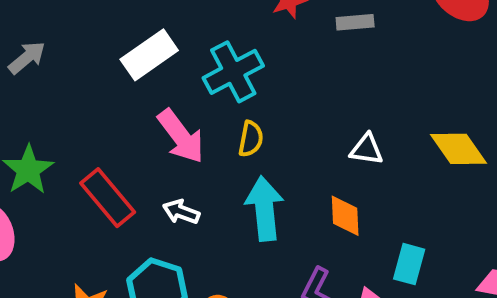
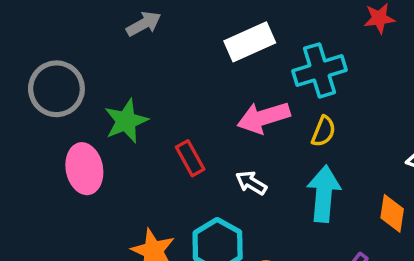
pink arrow: (181, 136) -> (264, 117), turned 99
red rectangle: (108, 198) -> (190, 158), size x0.7

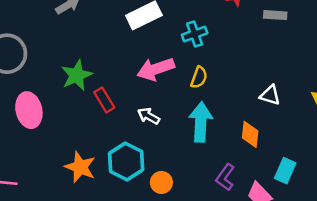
cyan cross: (319, 70) -> (195, 34), size x0.7
green star: (126, 121) -> (77, 75), moved

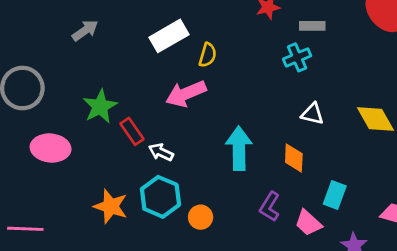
cyan cross: (195, 34) -> (297, 57), moved
yellow semicircle: (199, 77) -> (208, 55), moved
pink ellipse: (29, 110) -> (51, 148), turned -68
white arrow: (149, 116) -> (161, 152), moved

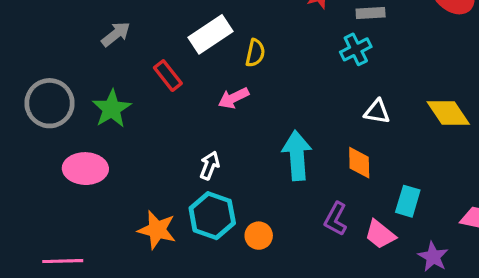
pink arrow: (186, 94) -> (234, 98), size x0.7
green star: (100, 106) -> (112, 109), moved
red rectangle: (132, 131) -> (168, 76), moved
white arrow: (161, 152) -> (210, 165), turned 90

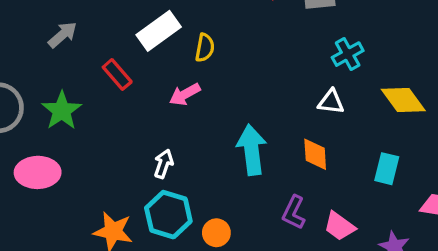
cyan cross: (356, 49) -> (348, 54), moved
cyan rectangle: (408, 201) -> (387, 169), moved

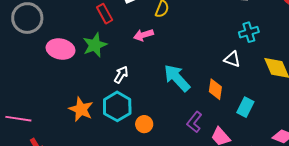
green star: (62, 111) -> (95, 45), moved
cyan arrow: (252, 150) -> (177, 78), turned -48
cyan rectangle: (387, 169) -> (245, 107), moved
pink ellipse: (38, 172) -> (60, 49), moved

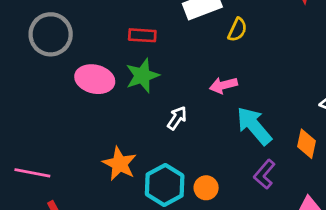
red rectangle: (105, 14) -> (142, 35), moved, turned -60
pink arrow: (143, 35) -> (223, 85), moved
cyan hexagon: (117, 106) -> (165, 185), moved
purple L-shape: (194, 122) -> (264, 174), moved

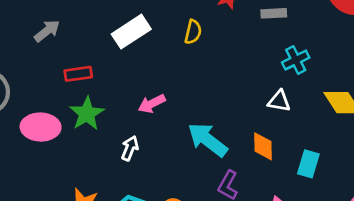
yellow semicircle: (237, 30) -> (193, 32), moved
pink arrow: (223, 85) -> (152, 104), moved

